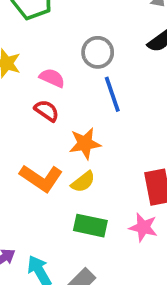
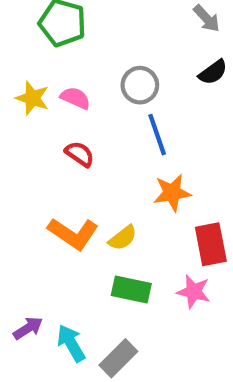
pink semicircle: (52, 78) -> (75, 98), moved
orange star: (85, 143) -> (172, 193), moved

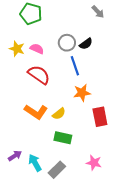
black semicircle: (213, 72) -> (86, 44), moved
red semicircle: (80, 154) -> (39, 75), size x1.6
pink star: (194, 292) -> (94, 163), moved

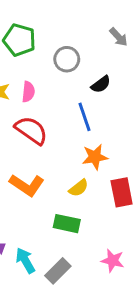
gray circle: (67, 43) -> (67, 59), moved
pink semicircle: (37, 49) -> (28, 92), turned 72
yellow semicircle: (59, 114) -> (79, 188), moved

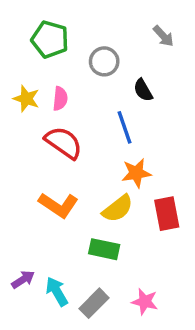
black semicircle: (101, 84) -> (143, 90), turned 96
yellow semicircle: (79, 188) -> (118, 209), size x1.4
pink star: (113, 261) -> (145, 302), moved

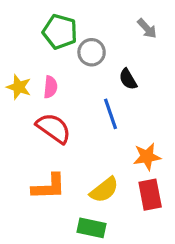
green pentagon: (50, 39) -> (60, 32), moved
orange star: (136, 173) -> (147, 157), moved
orange L-shape: (58, 205) -> (49, 187), turned -36

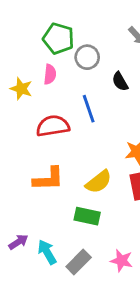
pink semicircle: (50, 87) -> (50, 74), moved
blue line: (111, 114) -> (89, 109), moved
red semicircle: (54, 128) -> (53, 126), turned -44

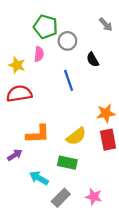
red semicircle: (53, 126) -> (19, 94), moved
purple arrow: (18, 242) -> (15, 155), moved
cyan arrow: (47, 252) -> (39, 178), moved, turned -30

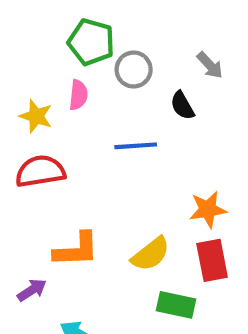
gray arrow: (106, 24) -> (210, 65), moved
blue line: (69, 80) -> (136, 146), turned -75
green rectangle: (67, 163) -> (176, 305), moved

